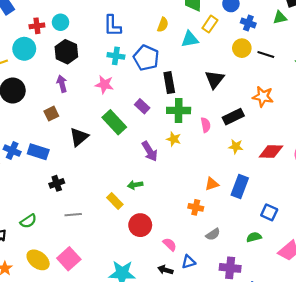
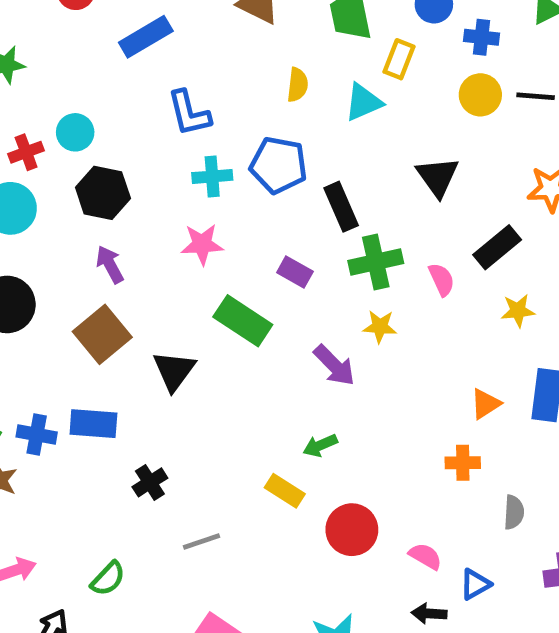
brown square: (51, 114) -> (102, 334), size x1.6
gray semicircle: (213, 234) -> (514, 512), turned -40

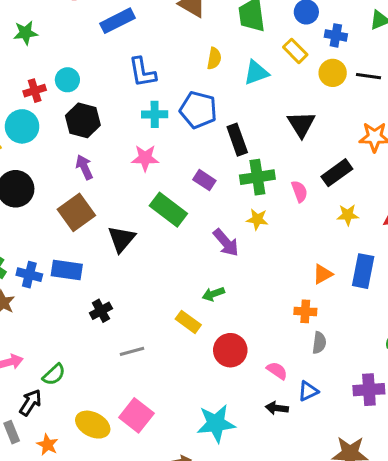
yellow rectangle: (399, 59) -> (295, 51), moved, turned -70
gray semicircle: (514, 512) -> (319, 343), moved
green semicircle: (108, 579) -> (54, 375), moved

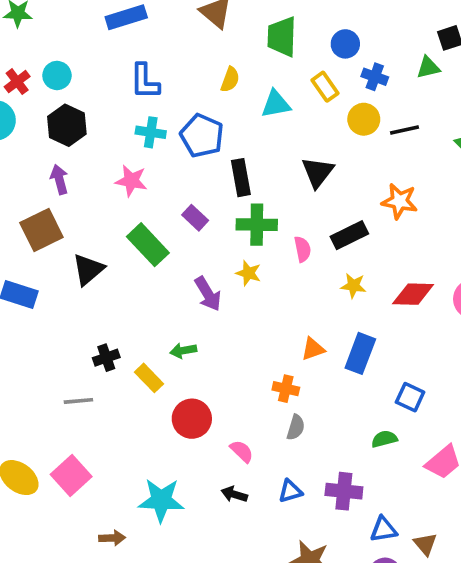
black line: (368, 76) -> (404, 130), turned -30
red cross: (35, 91) -> (17, 82), turned -30
black cross: (101, 311) -> (106, 358), moved
blue triangle: (308, 391) -> (290, 491), moved

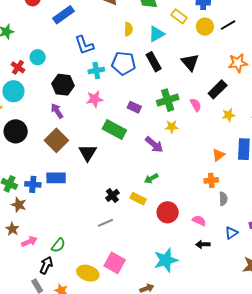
black hexagon: (67, 125) -> (63, 85), moved
black rectangle: (241, 178) -> (154, 62), moved

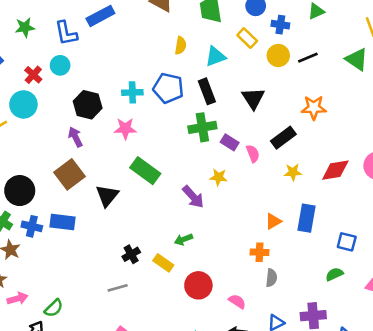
blue L-shape: (84, 45) -> (66, 33), moved
green cross: (168, 100) -> (202, 127), moved
purple rectangle: (134, 107) -> (230, 142), moved
black circle: (16, 131) -> (20, 191), moved

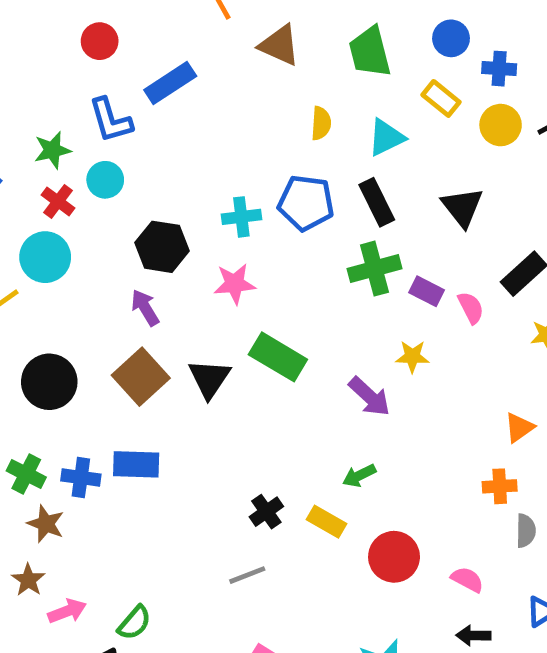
green star: (25, 27) -> (52, 150), moved
black circle: (20, 191) -> (49, 382), moved
black triangle: (107, 196) -> (209, 379), moved

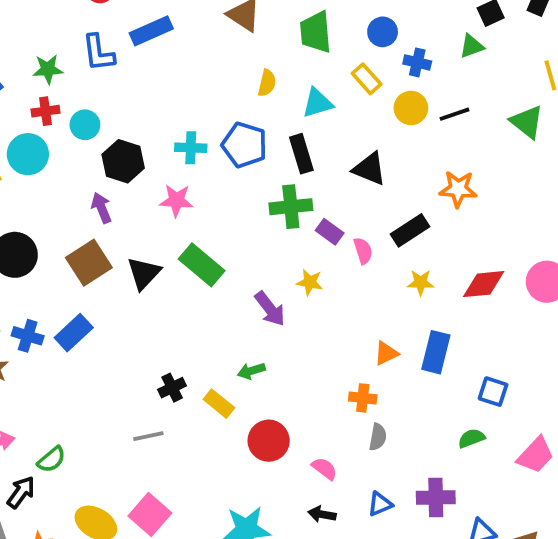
cyan circle: (105, 180) -> (85, 125), moved
red cross: (58, 201) -> (46, 111), turned 36
black triangle: (462, 207) -> (369, 169), turned -39
blue rectangle: (136, 464) -> (74, 333), turned -54

